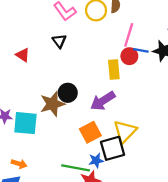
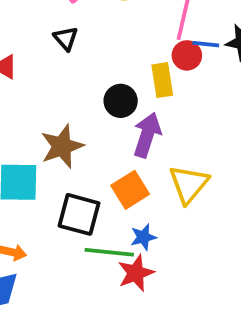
black circle: (68, 93) -> (121, 101), moved
purple arrow: (103, 101) -> (147, 135), turned 145
black square: (113, 148) -> (79, 214), moved, turned 35

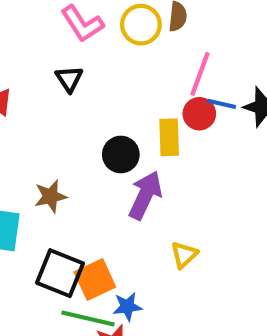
brown star: (62, 146) -> (51, 196), size x0.7
yellow triangle: (189, 184) -> (184, 255), size x0.6
orange square: (130, 190) -> (95, 279), moved

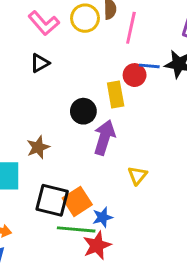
pink line: (200, 74) -> (131, 28), moved
black triangle: (69, 79) -> (40, 63), turned 42

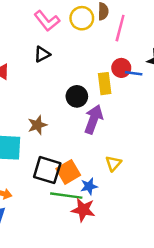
blue line: (149, 66) -> (134, 73), moved
yellow triangle: (137, 175) -> (113, 163), moved
red star: (97, 245) -> (83, 210), turned 30

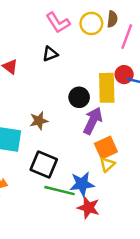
yellow rectangle: (105, 84) -> (107, 88), size x1.4
orange square: (68, 172) -> (106, 148), moved
blue star: (89, 186) -> (82, 184), size x1.5
red star: (83, 210) -> (88, 208), moved

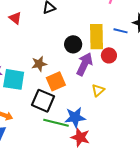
red circle: (124, 75) -> (109, 55), moved
orange square: (106, 148) -> (56, 81), moved
yellow triangle: (107, 165) -> (98, 90), moved

